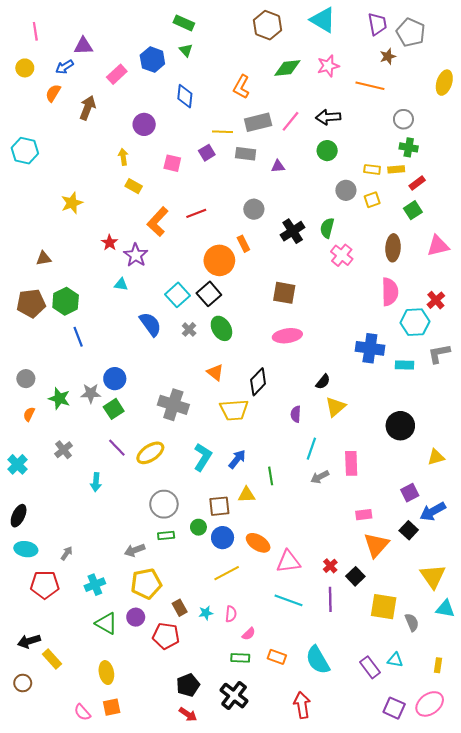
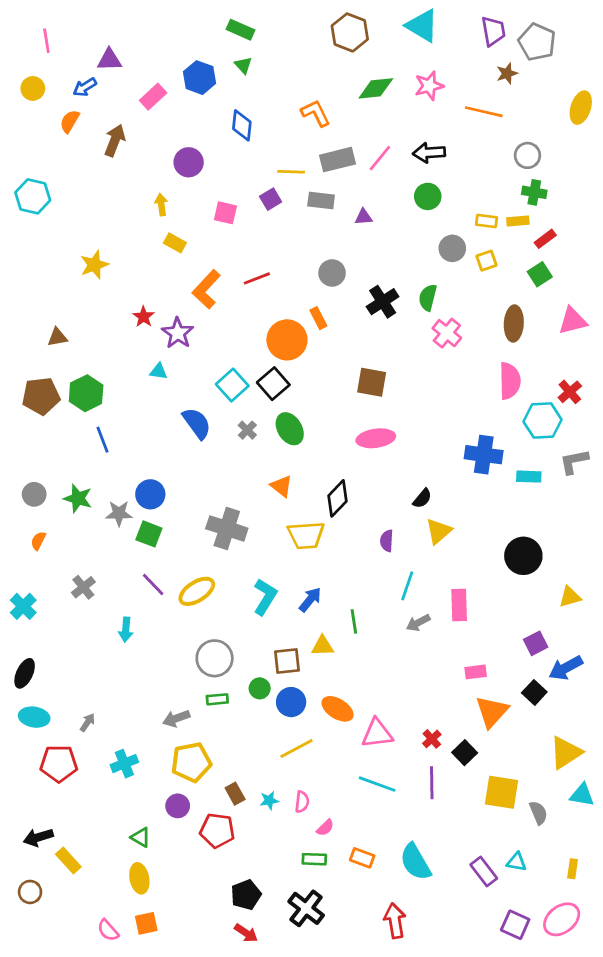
orange L-shape: (241, 87) -> (316, 113), turned 125
green star: (59, 398) -> (78, 498), moved
green square: (114, 409) -> (149, 534), turned -36
yellow triangle: (433, 576) -> (566, 753), turned 32
green triangle: (106, 623) -> (141, 837), moved, size x0.7

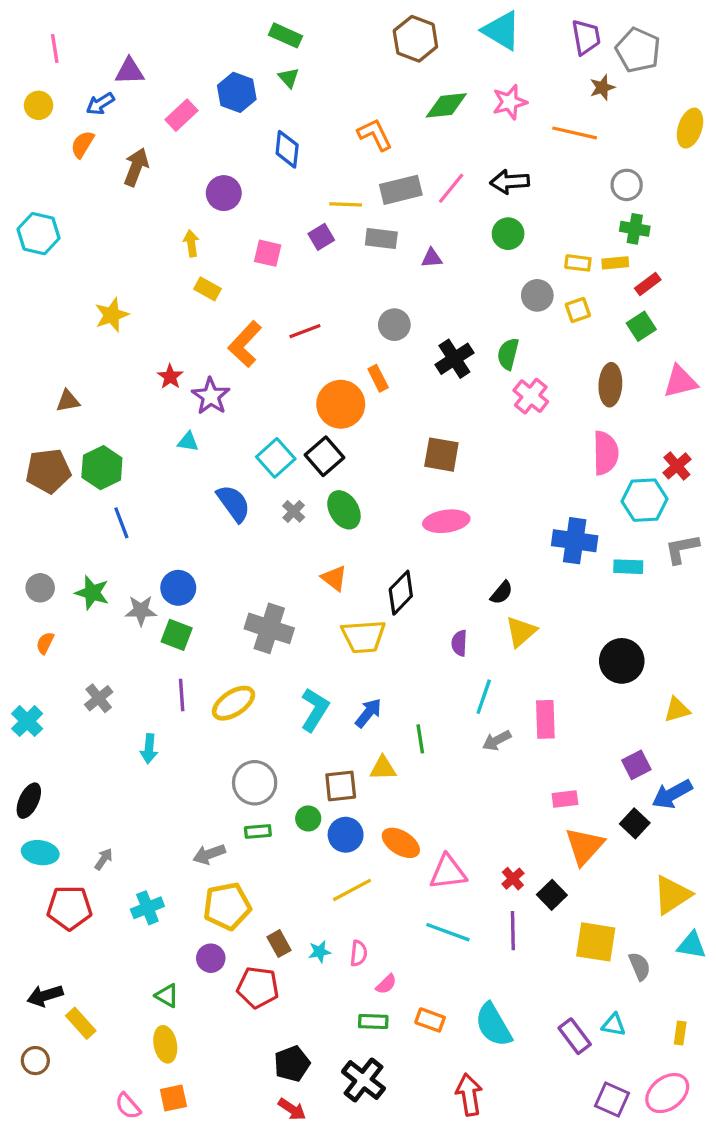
purple line: (153, 585) -> (182, 695), turned 40

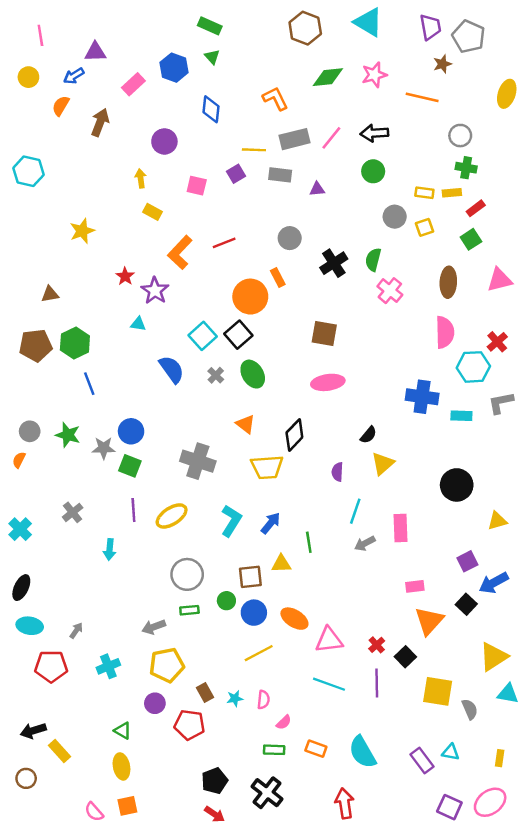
orange semicircle: (45, 643) -> (19, 460), moved

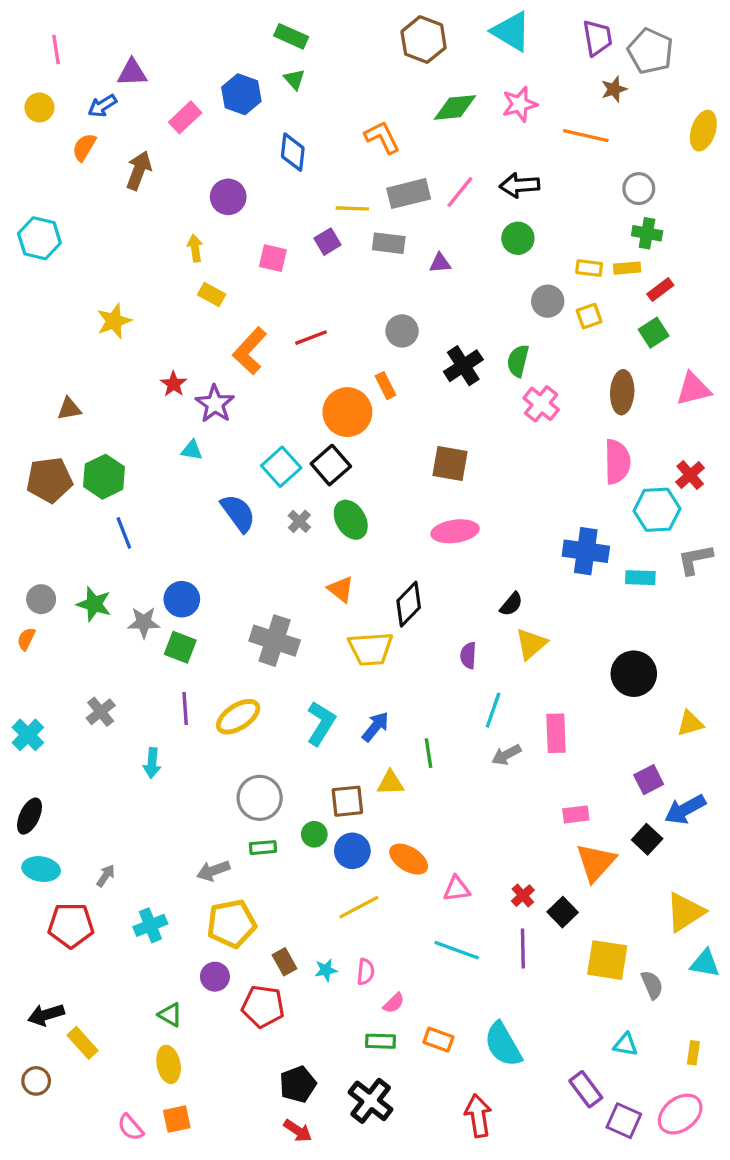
pink triangle: (329, 640) -> (457, 889), size x0.7
purple rectangle: (422, 760) -> (586, 1089), moved

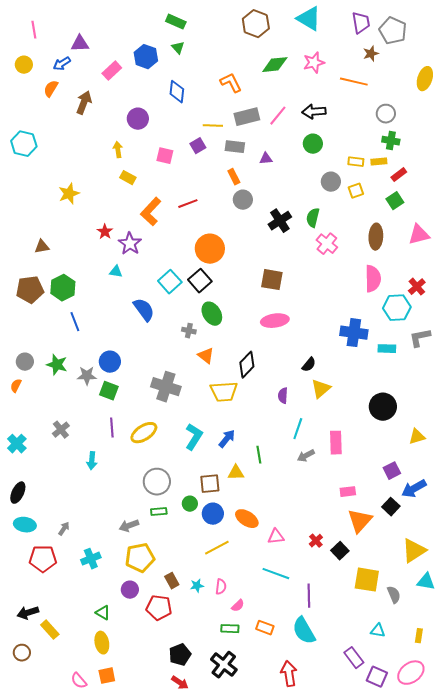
orange rectangle: (385, 386) -> (234, 177), moved
gray cross: (299, 521) -> (189, 331), moved, turned -32
purple line: (523, 949) -> (309, 596), moved

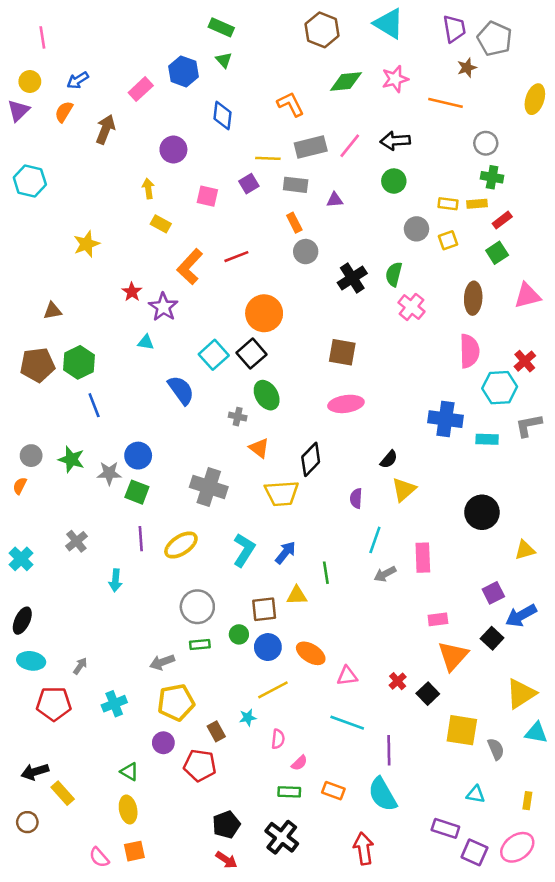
purple triangle: (80, 44) -> (18, 110), moved, turned -42
cyan star: (197, 586) -> (248, 718), moved
purple rectangle: (354, 658) -> (445, 828), turned -35

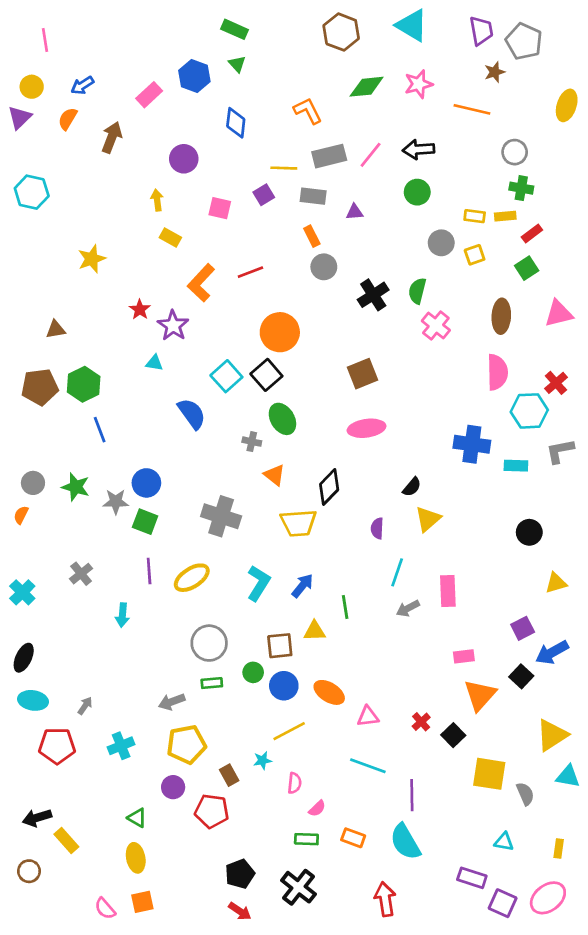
brown square: (342, 352) -> (363, 374), turned -32
black circle: (482, 512) -> (529, 532), moved, size x0.7

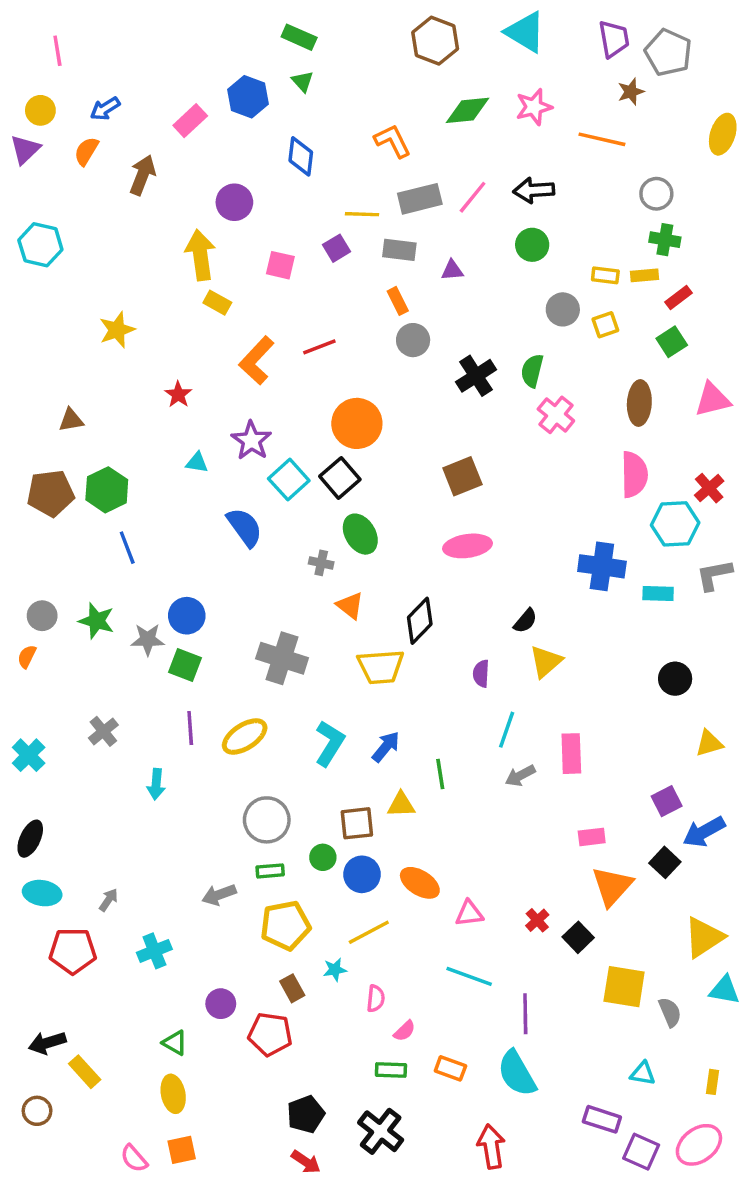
yellow arrow: (157, 200) -> (200, 255), size x1.8
purple star: (173, 326) -> (251, 440), moved
yellow pentagon: (186, 744) -> (285, 925), moved

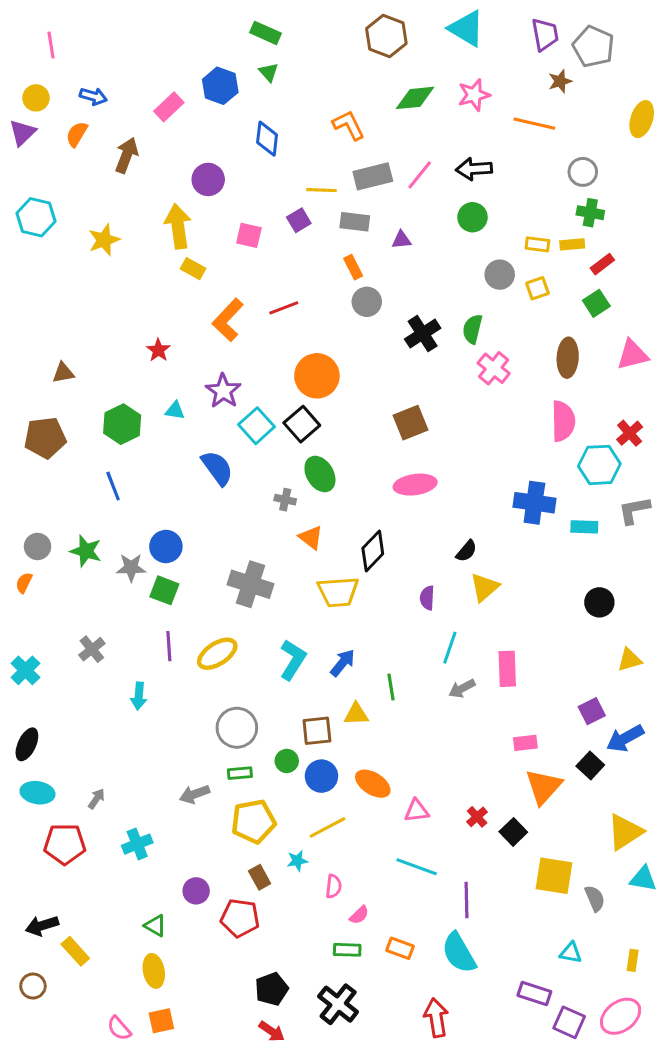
blue arrow: (105, 109) -> (93, 96), turned -132
yellow star: (117, 330) -> (104, 240), moved
green hexagon: (107, 490) -> (122, 424), moved

